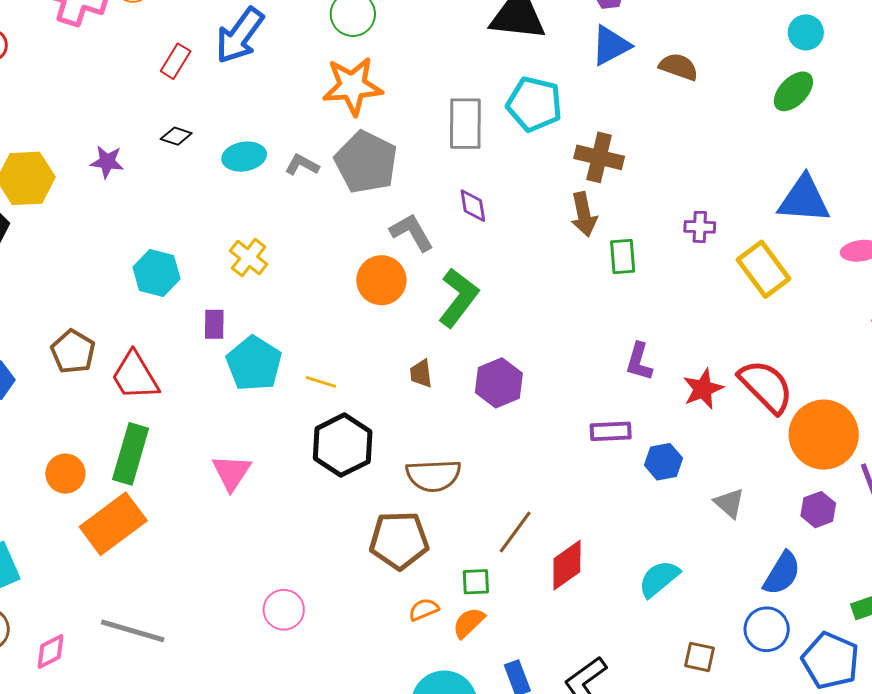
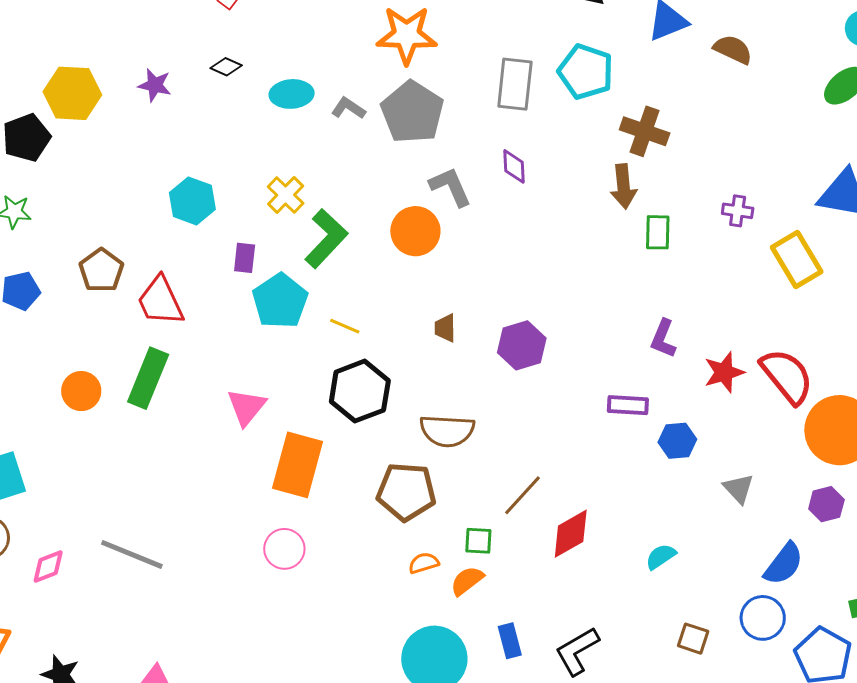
green L-shape: (458, 298) -> (326, 239), moved
orange rectangle: (113, 524) -> (298, 465), moved, turned -44
cyan semicircle: (659, 579) -> (661, 557), size x0.7

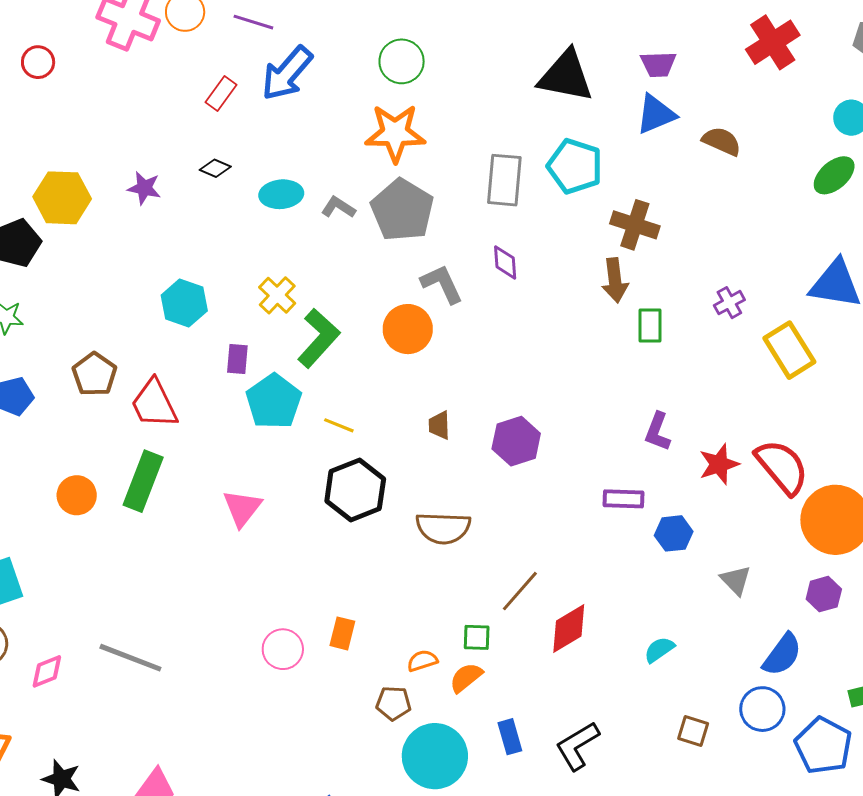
purple cross: (738, 211) -> (729, 303), turned -36
orange rectangle: (298, 465) -> (342, 633), moved, size x0.5
brown pentagon: (406, 492) -> (393, 703), moved, size x0.6

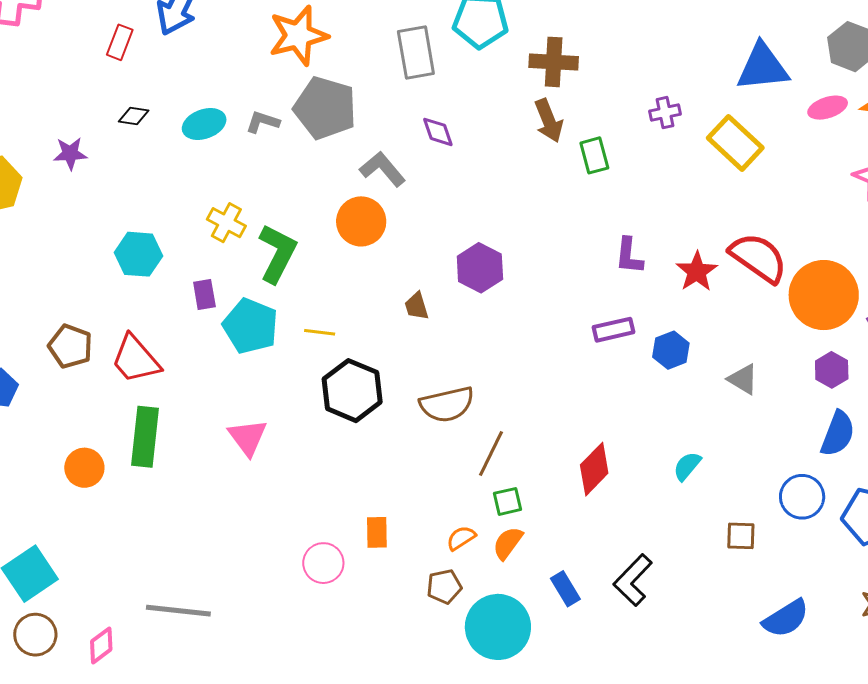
purple cross: (729, 303) -> (665, 113), turned 32
purple hexagon: (516, 441) -> (480, 268), moved
brown line: (520, 591) -> (491, 454), moved
blue semicircle: (782, 655) -> (838, 434), moved

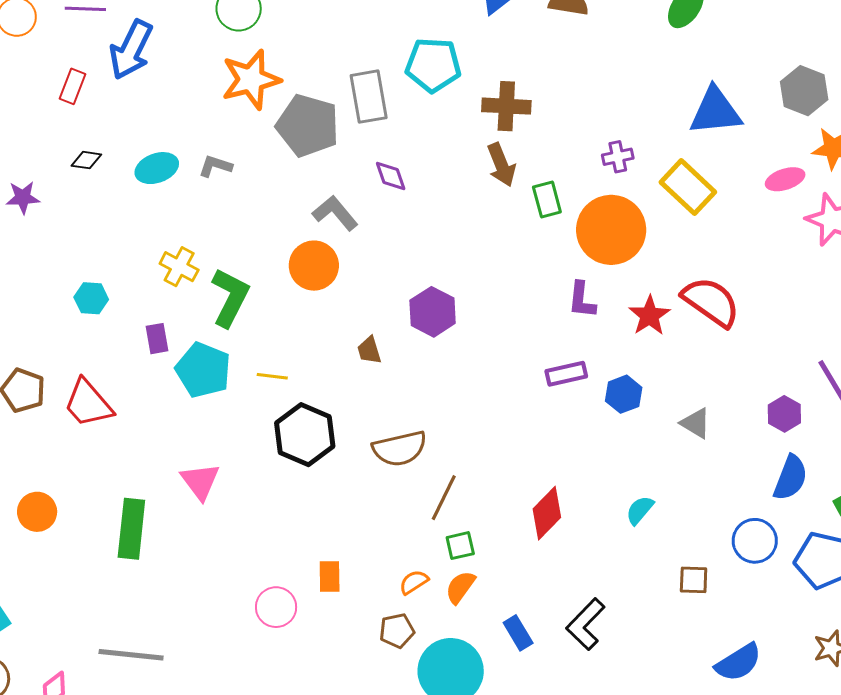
gray pentagon: (325, 108) -> (308, 125), moved
pink ellipse: (828, 108) -> (785, 179), moved
cyan hexagon: (138, 254) -> (91, 298), size x0.7
orange circle: (824, 295) -> (611, 230), moved
green rectangle: (145, 437) -> (131, 529), moved

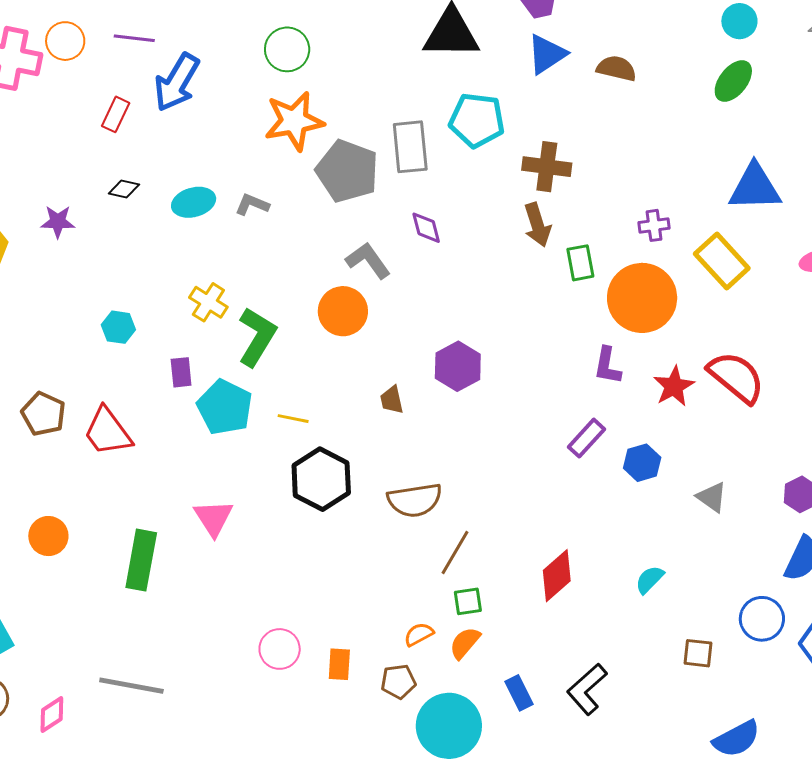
purple rectangle: (566, 374) -> (586, 438), turned -39
orange rectangle: (330, 576) -> (339, 664), moved

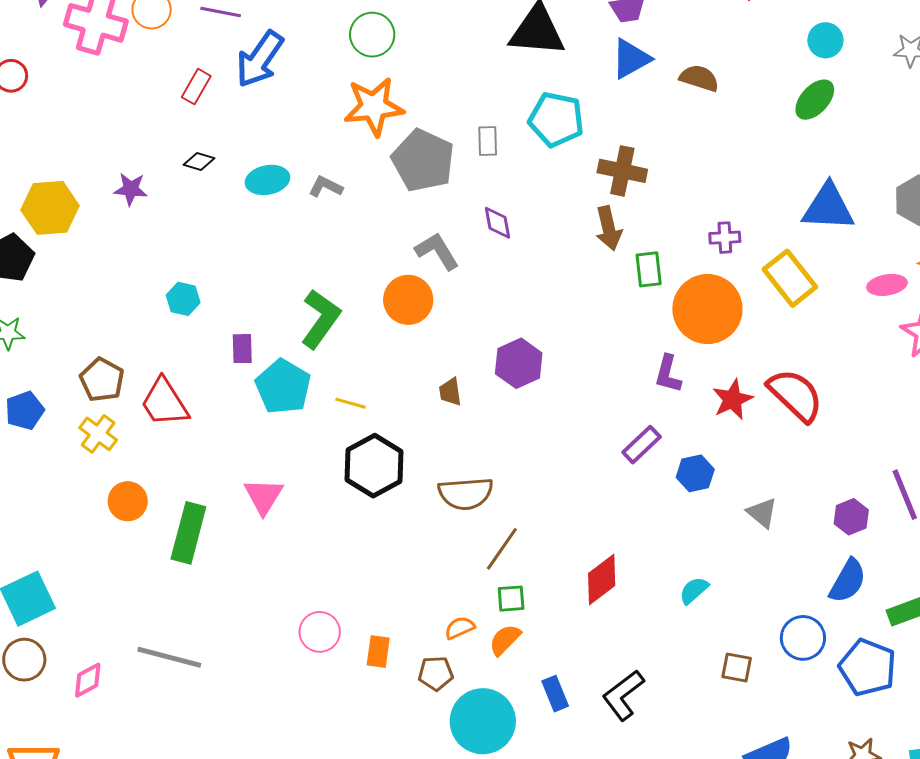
gray rectangle: (410, 147) -> (488, 141), size x0.6
yellow cross: (208, 302) -> (98, 434), moved
orange circle: (48, 536) -> (128, 501), moved

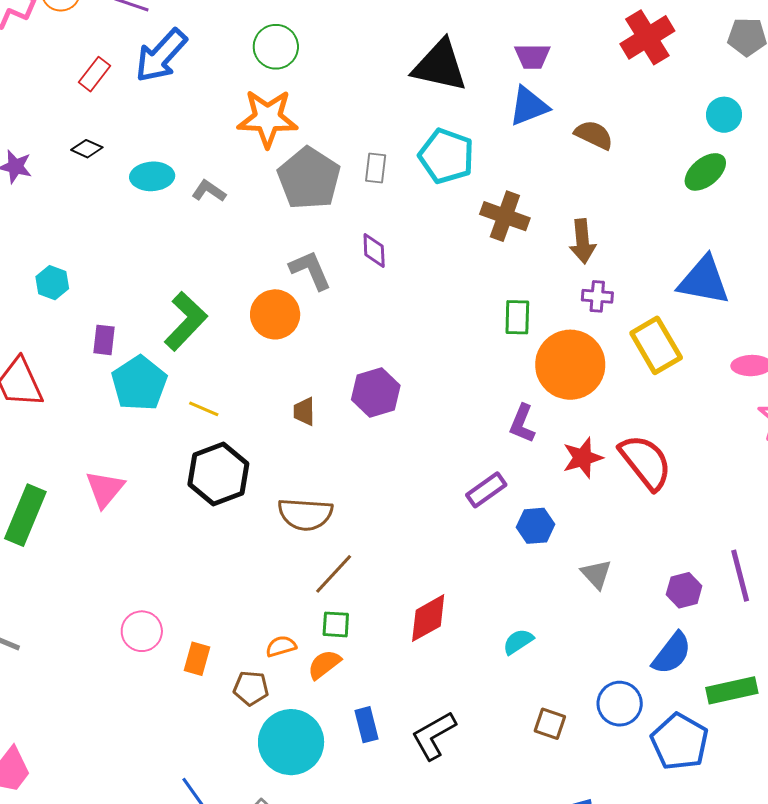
brown arrow: (609, 228) -> (583, 241), moved

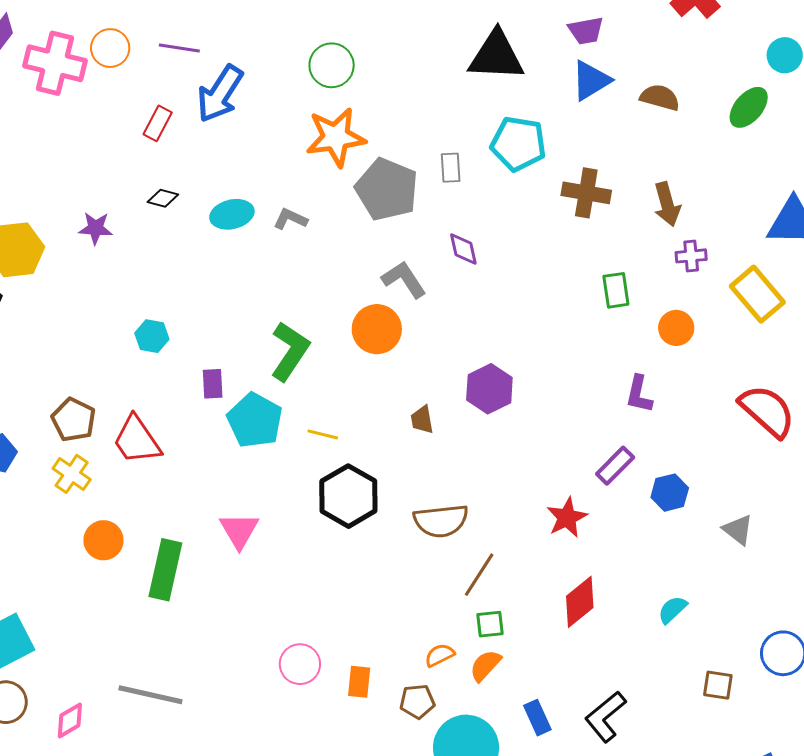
green ellipse: (705, 172) -> (749, 107), moved
orange circle: (570, 365) -> (676, 328), size x0.5
red star: (583, 458) -> (567, 518), moved

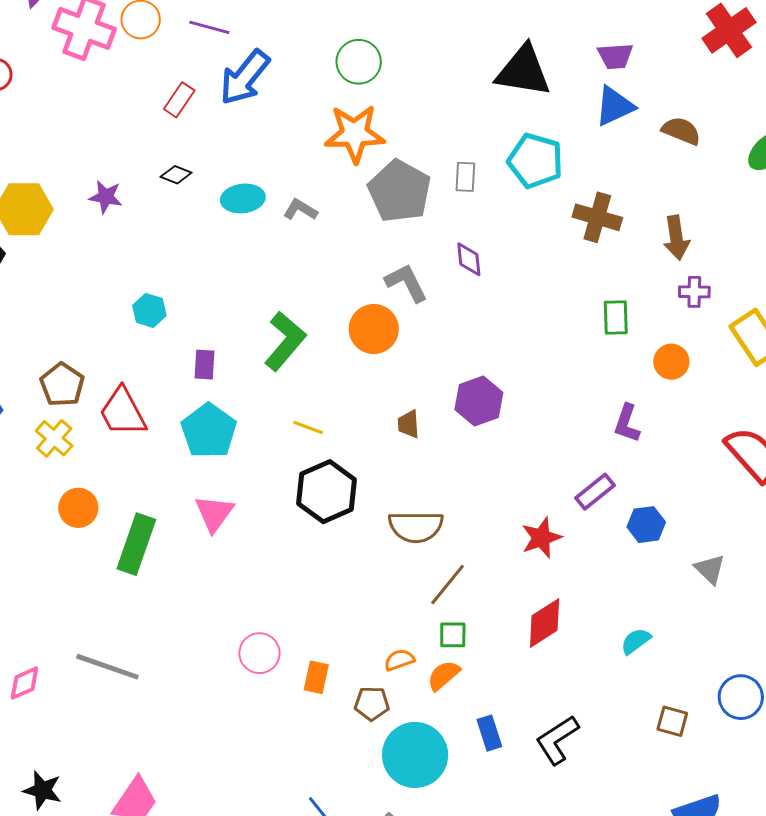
cyan pentagon: (255, 420) -> (209, 431), moved

